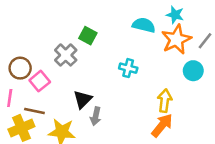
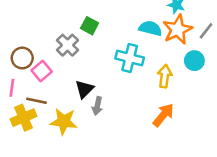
cyan semicircle: (144, 25) -> (150, 28), moved
cyan cross: (128, 68) -> (130, 58), size x1.5
yellow arrow: (165, 101) -> (165, 76), moved

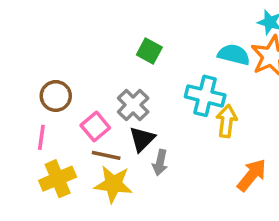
gray cross: (68, 45) -> (133, 105), moved
pink square: (42, 71) -> (95, 127), moved
yellow arrow: (165, 76) -> (227, 121), moved
brown line: (36, 101) -> (106, 155), moved

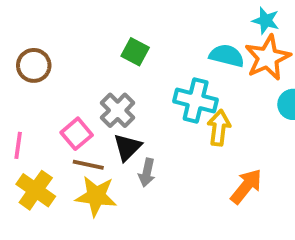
brown circle: (56, 96) -> (34, 65), moved
yellow cross: (58, 179) -> (36, 190), turned -32

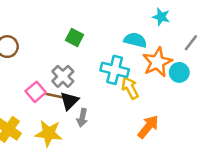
orange star: (268, 58) -> (157, 62), moved
yellow arrow: (219, 128) -> (130, 88), turned -35
brown line: (88, 165) -> (55, 96), moved

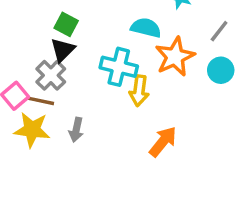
cyan circle: (179, 72) -> (221, 70), moved
yellow arrow: (130, 88) -> (139, 91), turned -145
black triangle: (69, 101) -> (63, 50), moved
yellow star: (49, 133) -> (32, 130), moved

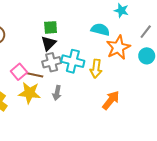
green square: (66, 24) -> (51, 27), turned -32
cyan cross: (119, 67) -> (73, 61), moved
gray cross: (51, 75) -> (52, 62), moved, turned 30

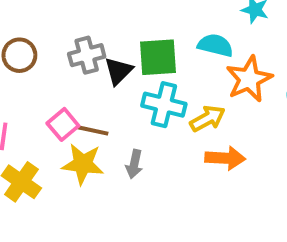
green square: (51, 27) -> (158, 57), moved, size x1.5
gray cross: (52, 62) -> (87, 55), moved
yellow arrow: (96, 69) -> (207, 119), turned -126
orange arrow: (111, 100) -> (225, 158), moved, turned 54

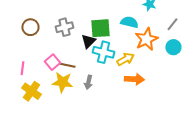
black triangle: (118, 71) -> (88, 41), moved

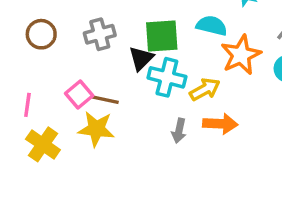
gray arrow: (88, 82) -> (179, 131), moved

